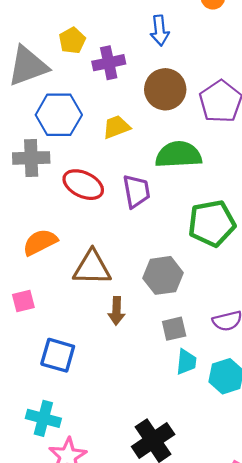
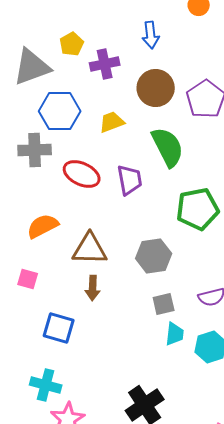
green semicircle: (179, 155) -> (168, 147), turned 66
pink square: (23, 301) -> (28, 279), turned 30
brown arrow: (116, 311) -> (93, 288), moved

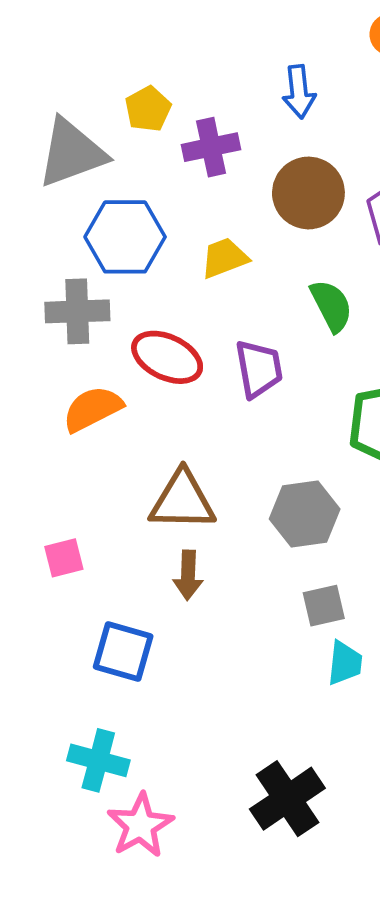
green semicircle: (168, 147) -> (331, 306), size x0.7
orange semicircle: (43, 226) -> (93, 409), moved
pink square: (28, 279) -> (64, 558), turned -30

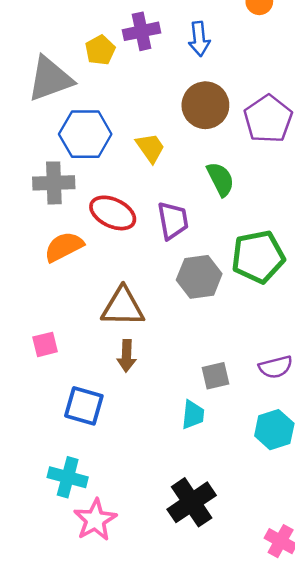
purple cross: (211, 147) -> (142, 31), moved
yellow trapezoid: (224, 258) -> (150, 148), turned 76
gray hexagon: (305, 514) -> (199, 277), moved
cyan trapezoid: (345, 663) -> (193, 415), moved

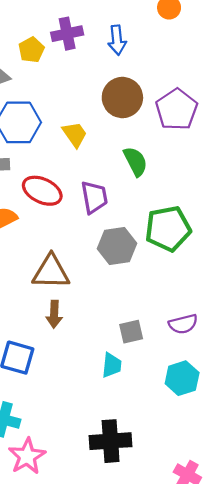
black cross: (192, 502) -> (111, 441), turned 30

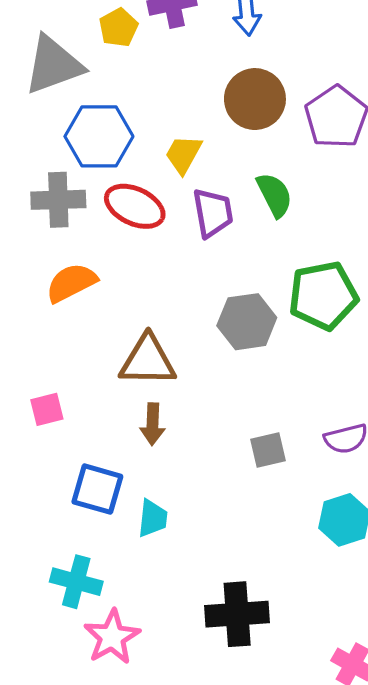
yellow trapezoid: (75, 134) -> (183, 154), turned -116
red ellipse: (42, 191) -> (135, 206), moved
purple trapezoid: (94, 197) -> (213, 213), moved
cyan trapezoid: (112, 365) -> (153, 518), moved

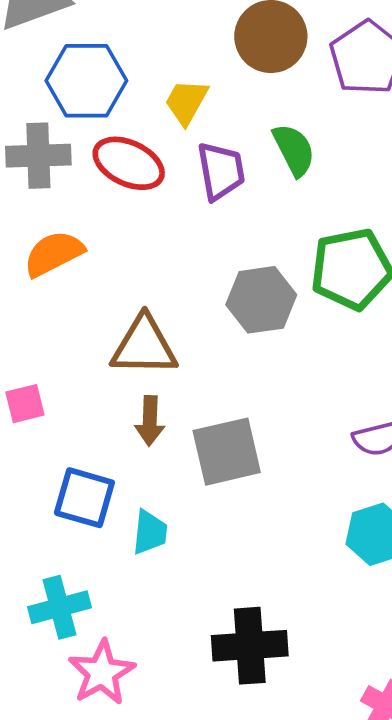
gray square: (268, 450) -> (227, 452), moved, size x1.6
cyan cross: (76, 582) -> (59, 607), turned -30

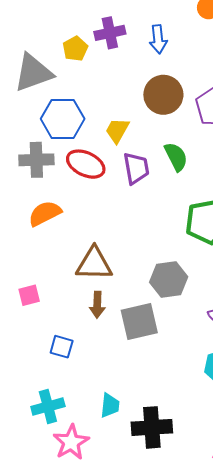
gray hexagon: (261, 300) -> (169, 280), moved
blue square: (84, 498) -> (62, 347), size x0.7
cyan trapezoid: (150, 532) -> (110, 405), moved

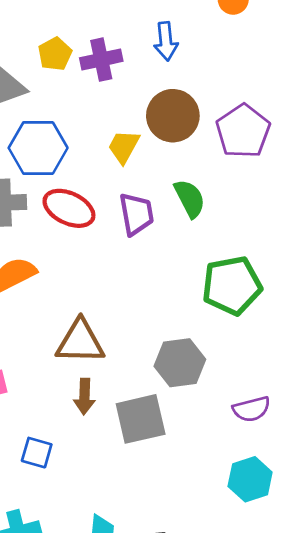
purple cross: (110, 33) -> (101, 60), moved
yellow trapezoid: (117, 130) -> (124, 147), moved

